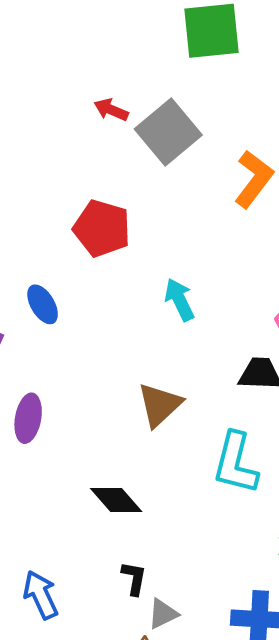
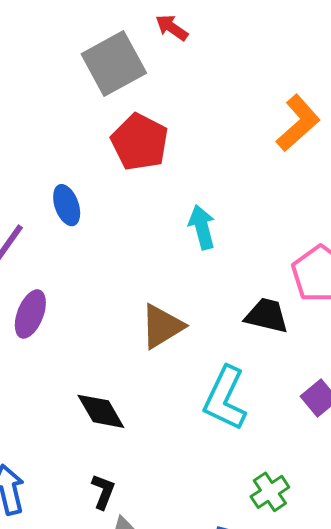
gray square: (168, 132) -> (114, 63), moved

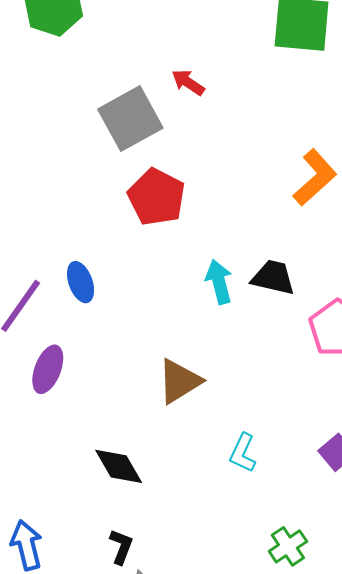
blue ellipse: (67, 205) -> (81, 282), moved
black trapezoid: (267, 316) -> (273, 278), moved
cyan L-shape: (225, 398) -> (243, 453), size x0.6

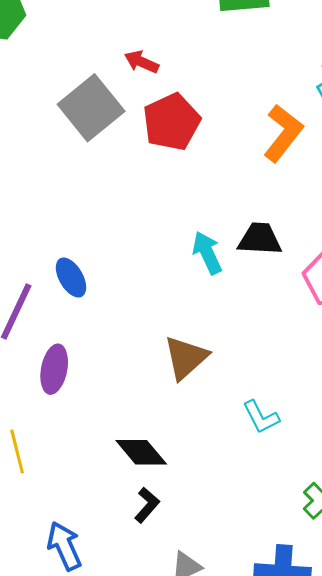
red pentagon: (156, 197) -> (172, 122), moved, turned 30
cyan L-shape: (243, 453) -> (261, 417), turned -42
black L-shape: (121, 547) -> (147, 505), moved, turned 30

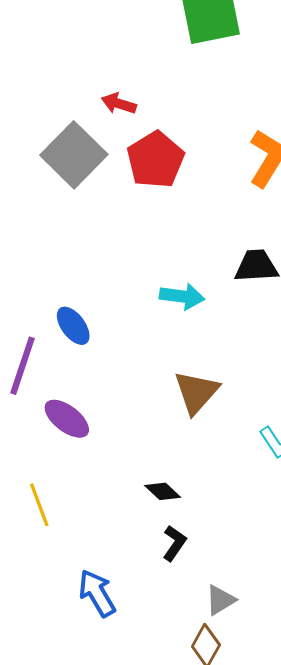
cyan arrow: (207, 253) -> (182, 296), moved, turned 129
purple ellipse: (54, 369) -> (67, 419), turned -57
black diamond: (141, 452) -> (163, 491), size x0.7

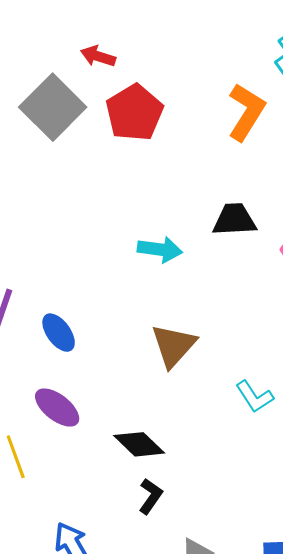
blue ellipse: (73, 326) -> (59, 333), moved
purple ellipse: (67, 419) -> (57, 408), moved
black diamond: (163, 491) -> (139, 444), size x1.4

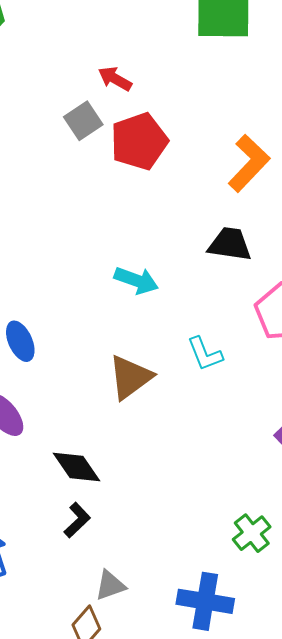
gray square: (53, 107) -> (83, 121), moved, size x0.6
black trapezoid: (234, 220) -> (230, 244), moved
cyan L-shape: (255, 397) -> (205, 354), moved

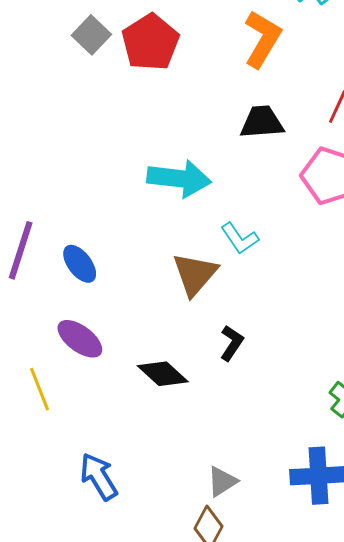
cyan arrow: (136, 280) -> (179, 178), size x1.4
cyan L-shape: (205, 354) -> (240, 238), moved
black L-shape: (77, 520) -> (232, 343), moved

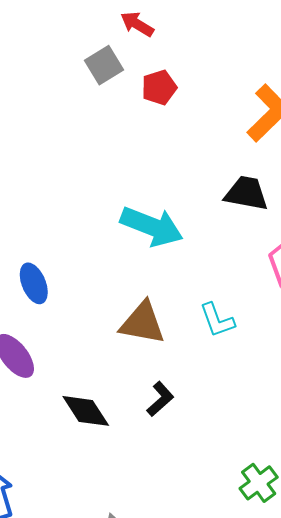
red pentagon: (150, 42) -> (159, 87), size x0.6
cyan L-shape: (240, 238) -> (217, 320), moved
brown triangle: (195, 274) -> (142, 323), turned 45

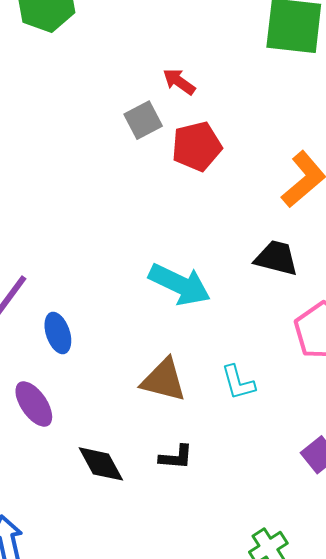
red pentagon: (159, 87) -> (197, 146), size x1.4
black L-shape: (160, 399) -> (176, 457), turned 42

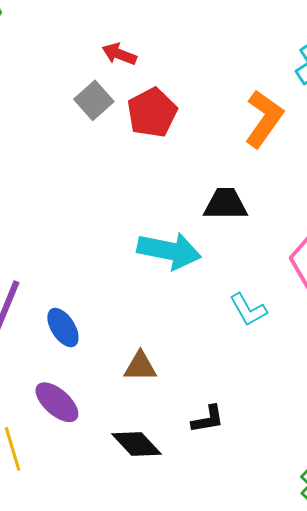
black trapezoid: (276, 258) -> (226, 204), moved
brown triangle: (164, 380) -> (140, 366), moved, size x0.7
cyan L-shape: (238, 382) -> (248, 310), moved

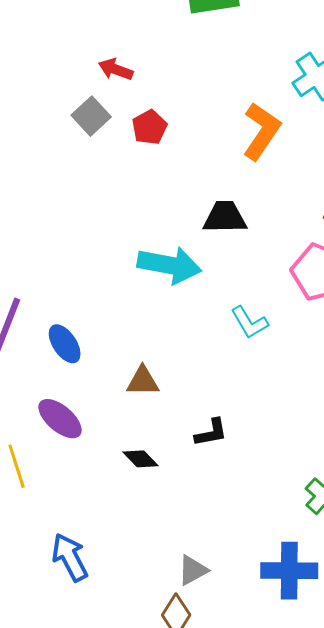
red pentagon: (152, 113) -> (150, 127), size x0.7
black diamond: (137, 444) -> (140, 459), size x0.7

